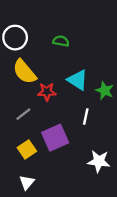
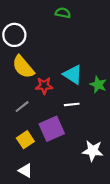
green semicircle: (61, 41) -> (63, 13), moved
white line: (86, 116) -> (72, 104), moved, turned 72
white triangle: (27, 182) -> (25, 171), turned -40

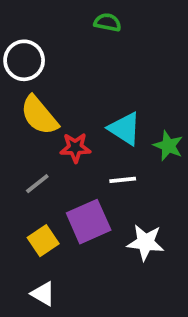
white star: (93, 151) -> (145, 242), moved

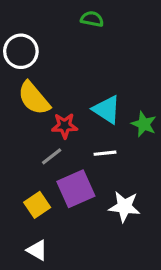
gray line: (37, 184) -> (52, 156), moved

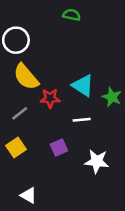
gray line: (52, 156) -> (20, 113), moved
purple square: (76, 189) -> (59, 147), size x0.6
yellow square: (37, 205) -> (16, 147), moved

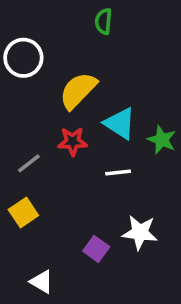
green semicircle: (72, 15) -> (103, 21), turned -96
yellow semicircle: (26, 77) -> (78, 91), moved, turned 84
purple square: (59, 147) -> (96, 249), moved, turned -30

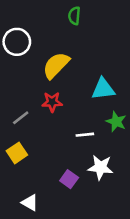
cyan triangle: (120, 123) -> (103, 89), moved, turned -40
green star: (162, 140) -> (116, 122), moved
white line: (118, 172) -> (85, 135), moved

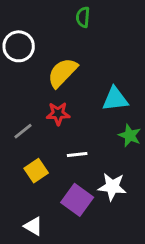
white line: (85, 135) -> (77, 155), moved
yellow square: (17, 153) -> (36, 171), moved
purple square: (69, 179) -> (77, 200), size x1.5

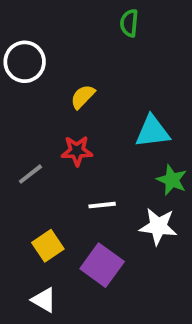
green semicircle: (83, 17) -> (129, 23), moved
yellow semicircle: (62, 73) -> (83, 97), size x0.6
yellow square: (36, 171) -> (48, 246), moved
white star: (112, 187) -> (158, 226), moved

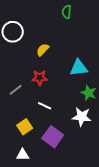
white line: (102, 205) -> (45, 106), moved, turned 32
white triangle: (44, 300) -> (23, 155), turned -32

